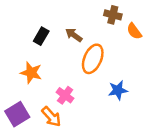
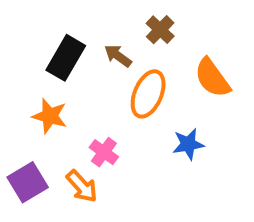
brown cross: (113, 15) -> (160, 30), moved, turned 30
orange semicircle: (134, 31) -> (212, 78), moved, size x1.5
black rectangle: (41, 36) -> (66, 58), size x1.5

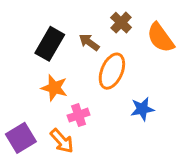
orange semicircle: (212, 78) -> (160, 38), moved
orange star: (50, 116) -> (54, 88), moved
pink cross: (104, 152) -> (79, 115), turned 35

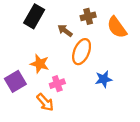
brown cross: (121, 23) -> (88, 16), turned 32
black rectangle: (50, 44) -> (34, 16), moved
purple square: (21, 138) -> (15, 81), moved

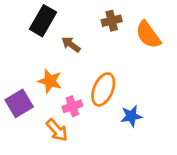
brown arrow: (65, 31) -> (71, 45), moved
orange ellipse: (82, 52) -> (103, 89), moved
blue star: (104, 79) -> (131, 116), moved

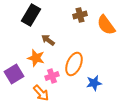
brown arrow: (71, 45) -> (48, 40), moved

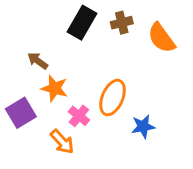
black rectangle: (31, 15) -> (82, 23), moved
brown arrow: (48, 40) -> (38, 61), moved
pink cross: (52, 76) -> (79, 116), turned -32

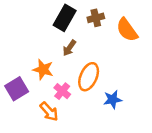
brown arrow: (38, 61) -> (69, 48), moved, turned -91

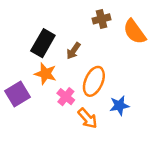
black rectangle: (65, 18) -> (43, 43), moved
orange arrow: (49, 112) -> (88, 118), moved

